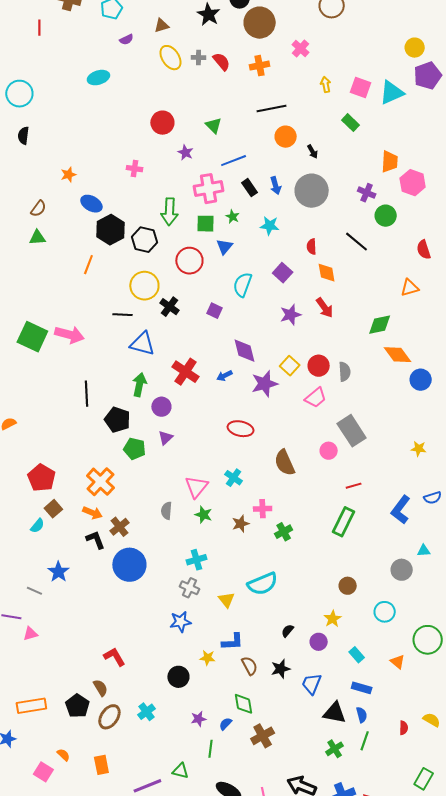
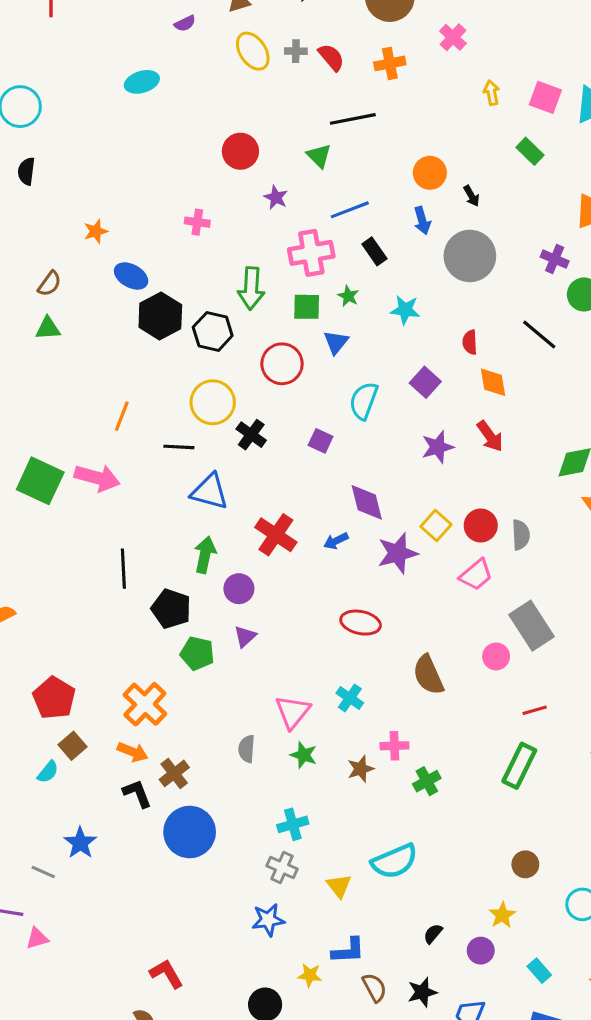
black line: (272, 109) -> (353, 119), moved
blue arrow: (276, 186) -> (422, 221), moved
orange line: (88, 265) -> (122, 416), moved

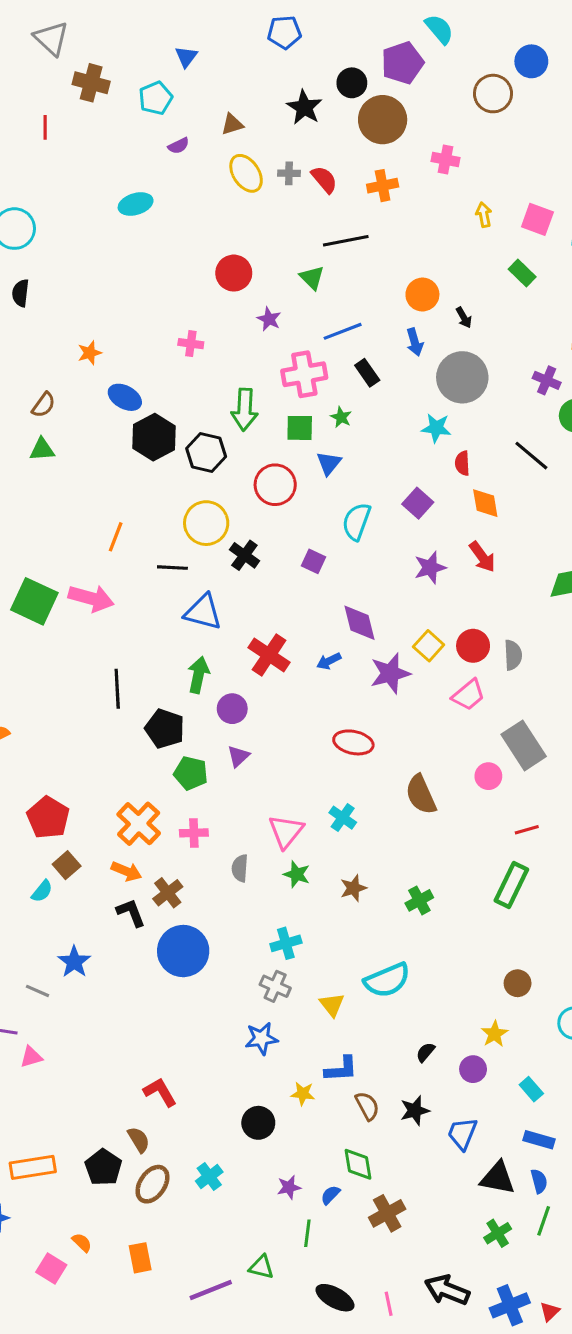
pink cross: (453, 37) -> (445, 160), turned -32
cyan star: (405, 310) -> (436, 428), moved
pink cross: (394, 746) -> (194, 833), moved

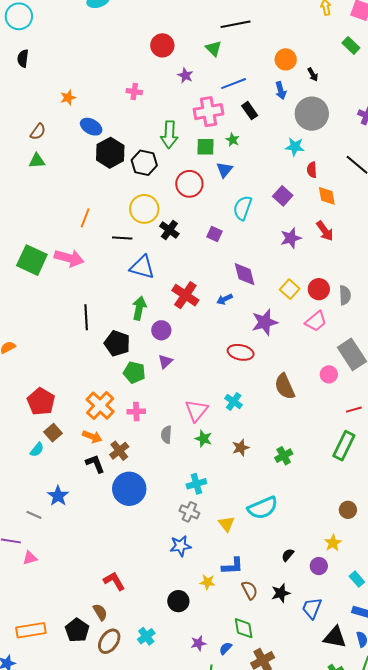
purple star: (390, 673) -> (265, 322), moved

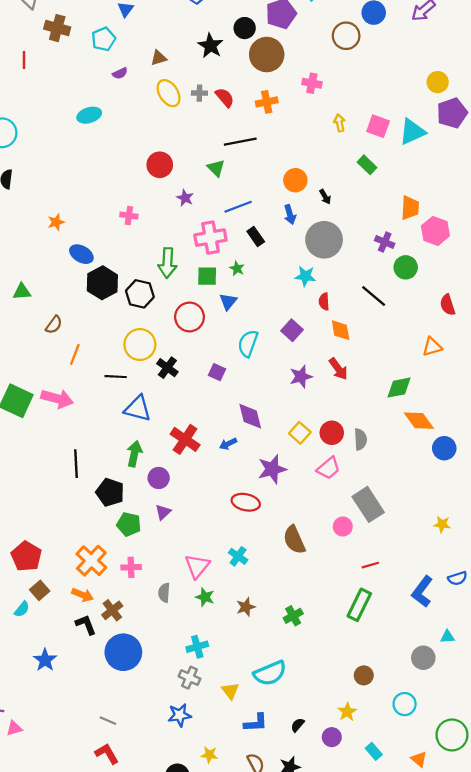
brown semicircle: (38, 132) -> (54, 325), moved
gray line: (34, 515) -> (108, 721), moved
blue L-shape: (233, 566) -> (256, 723), moved

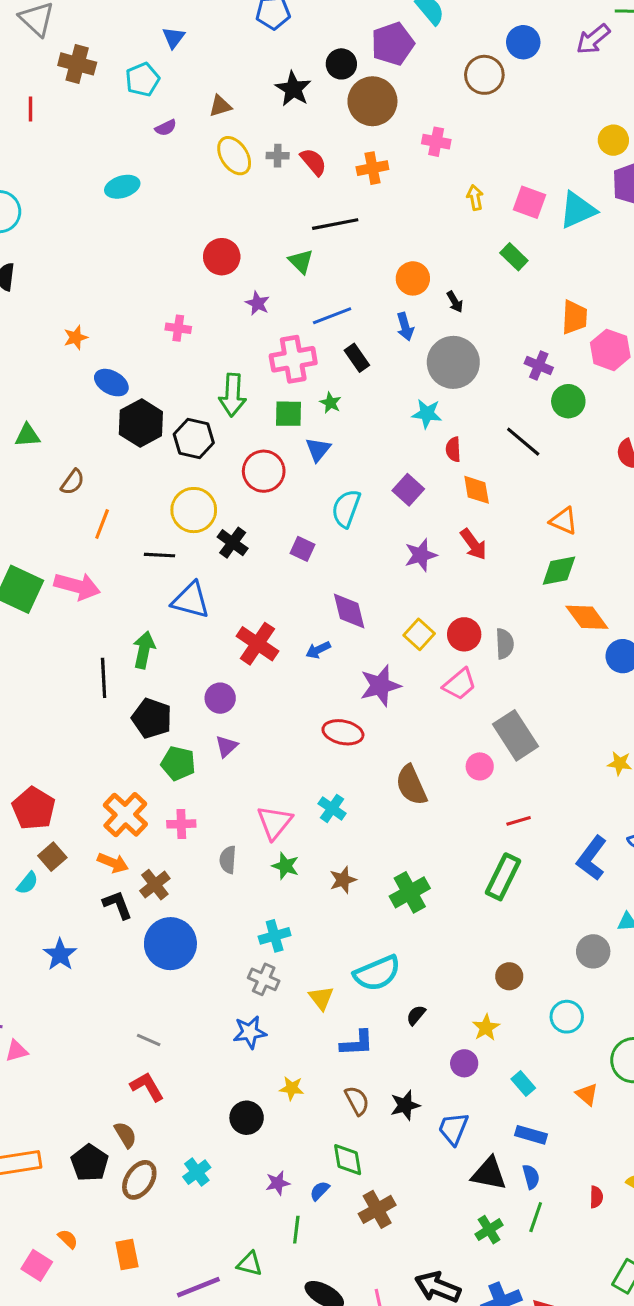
orange triangle: (432, 347) -> (564, 521), moved, turned 40
green arrow: (134, 454) -> (144, 650), moved
green cross: (293, 616) -> (410, 892), size x1.4
black semicircle: (298, 725) -> (416, 1015), moved

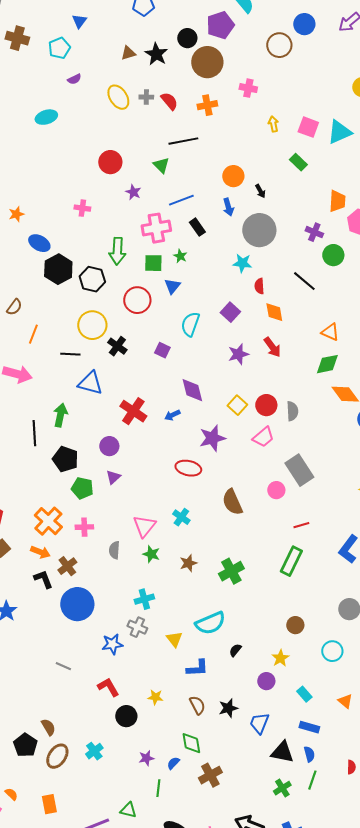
brown triangle: (220, 106) -> (128, 53), moved
blue star: (250, 1032) -> (112, 644), moved
red L-shape: (147, 1087) -> (108, 687), moved

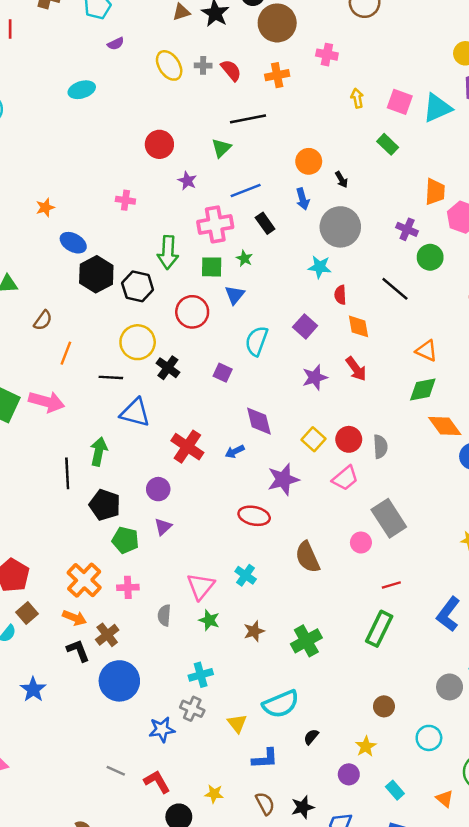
green triangle: (161, 165) -> (221, 148), turned 30
gray line: (63, 666) -> (116, 771), moved

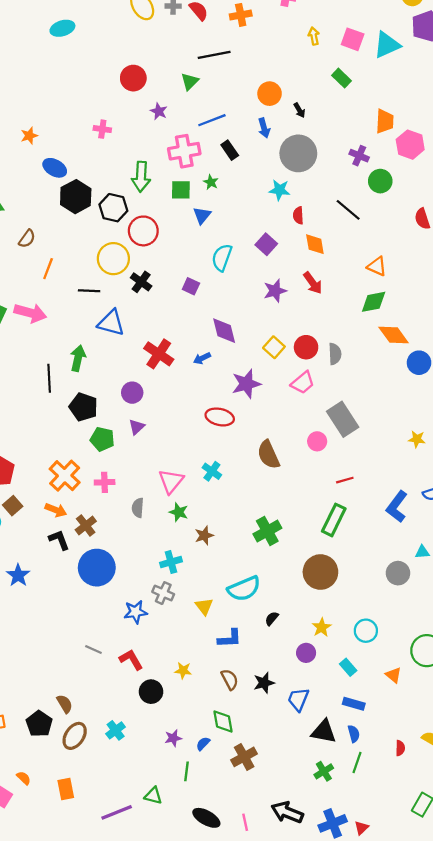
red circle: (192, 312) -> (143, 231), moved
brown star: (254, 631) -> (204, 535), moved
brown circle: (384, 706) -> (320, 572), moved, size x1.8
cyan circle: (429, 738) -> (366, 631), moved

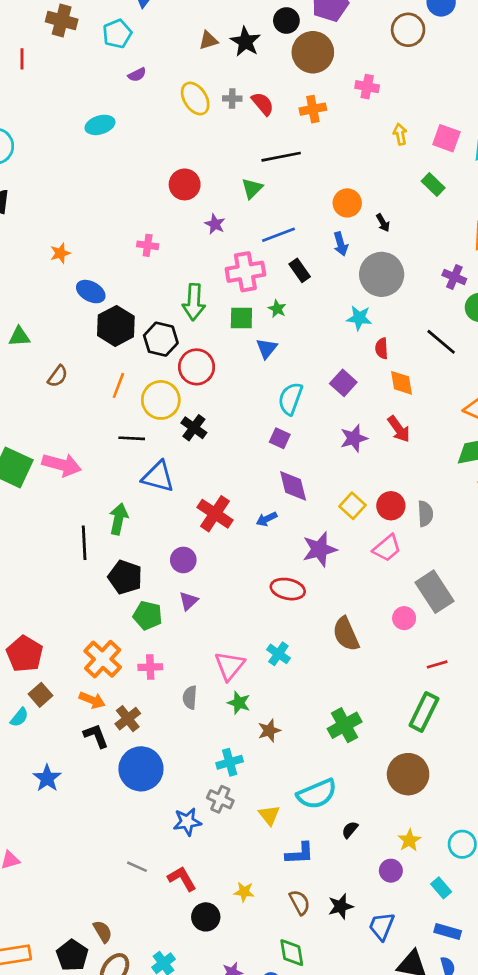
orange line: (48, 269) -> (118, 385), moved
purple square: (191, 286) -> (280, 438), moved

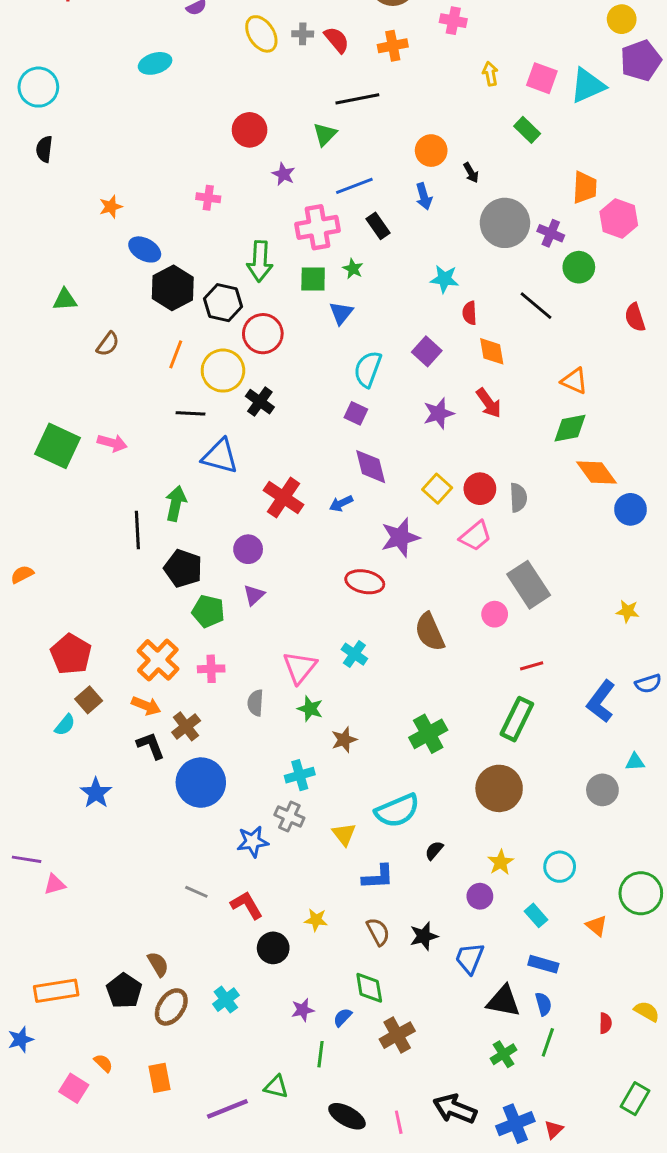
gray circle: (382, 274) -> (505, 223), moved
pink arrow: (62, 465) -> (112, 443), size x0.7

